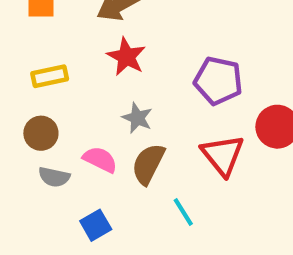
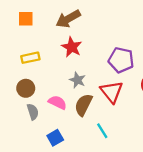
red triangle: (223, 155) -> (112, 92), moved
gray semicircle: (54, 177) -> (33, 112), turned -119

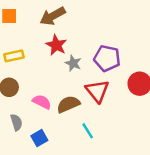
gray star: (78, 80) -> (73, 63), moved
brown semicircle: (83, 105) -> (68, 104), turned 40
gray semicircle: (33, 112) -> (16, 122), moved

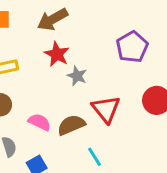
purple pentagon: (107, 58) -> (132, 47), moved, turned 30

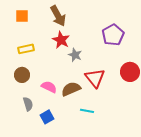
brown arrow: (52, 19) -> (58, 16), turned -90
cyan line: (94, 157) -> (87, 111), turned -48

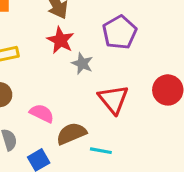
purple pentagon: (113, 35) -> (120, 32), moved
brown semicircle: (71, 89) -> (71, 134), moved

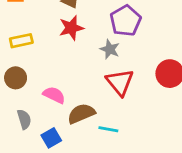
red star: (60, 40) -> (71, 28), turned 30
gray star: (82, 64) -> (110, 49), moved

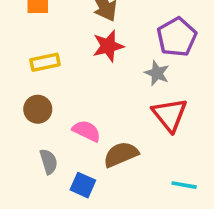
cyan line: (108, 129) -> (184, 185), moved
blue square: (51, 138) -> (83, 185), turned -36

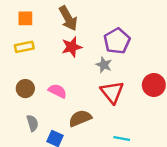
yellow rectangle: (45, 62) -> (24, 47), moved
pink semicircle: (87, 131) -> (57, 91), moved

